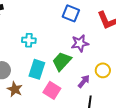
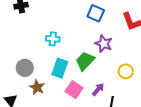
purple star: (80, 43) -> (104, 44), turned 30
purple arrow: (84, 81) -> (98, 89), moved

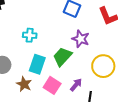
yellow circle: (126, 71) -> (103, 66), size x1.5
brown star: (37, 87) -> (24, 84), moved

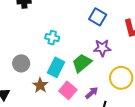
purple star: (81, 39) -> (102, 48), turned -30

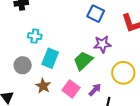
cyan cross: (52, 38) -> (35, 36), moved
cyan rectangle: (56, 67) -> (50, 58), moved

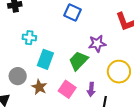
blue square: (96, 14) -> (72, 12), moved
gray circle: (23, 65) -> (18, 76), moved
purple arrow: (95, 90) -> (91, 89), turned 144

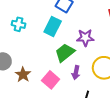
cyan rectangle: (45, 59) -> (53, 27), moved
purple arrow: (91, 89) -> (76, 73), moved

